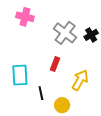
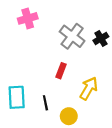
pink cross: (25, 17) -> (28, 18), turned -30
cyan rectangle: (20, 75) -> (17, 97), moved

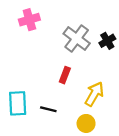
black line: (45, 103) -> (48, 109), turned -64
yellow circle: (69, 116) -> (86, 123), moved

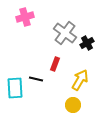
black cross: (107, 41) -> (87, 43), moved
black line: (48, 109) -> (36, 79), moved

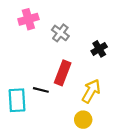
gray cross: (65, 33) -> (60, 33), moved, size x0.7
red rectangle: (55, 64) -> (63, 73), size x1.5

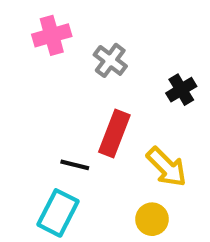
yellow arrow: (91, 91) -> (167, 167), turned 105
cyan rectangle: (17, 100) -> (58, 213), moved, turned 30

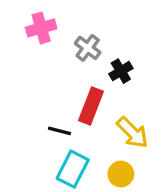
black cross: (181, 90) -> (121, 71), moved
cyan rectangle: (58, 213) -> (73, 169), moved

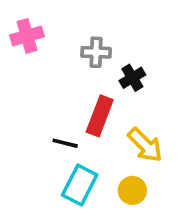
pink cross: (41, 28) -> (27, 36), moved
gray cross: (88, 48) -> (96, 52), turned -35

